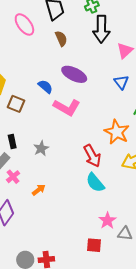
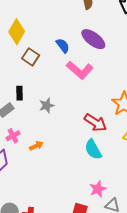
red arrow: (92, 156) -> (95, 123), turned -40
pink cross: (13, 177) -> (13, 136), moved

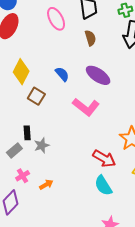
blue semicircle: (63, 46) -> (62, 74), moved
gray star: (47, 105) -> (42, 145), moved

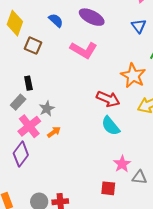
gray star: (42, 145) -> (47, 109), moved
pink cross: (23, 176) -> (29, 126), size x1.6

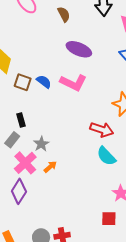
blue semicircle: (56, 20) -> (44, 82), moved

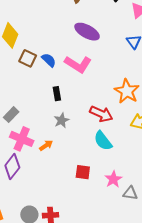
black rectangle: (21, 120) -> (57, 94), moved
gray star: (41, 144) -> (62, 120), moved
pink cross: (25, 163) -> (22, 139), turned -30
red square: (109, 219) -> (83, 172), moved

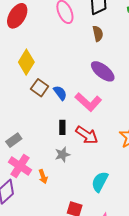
red arrow: (101, 114) -> (87, 135), moved
cyan semicircle: (103, 141) -> (100, 182), turned 55
orange arrow: (46, 145) -> (43, 177), turned 96

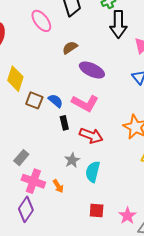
brown semicircle: (98, 34) -> (70, 48), moved, turned -98
black rectangle: (62, 127) -> (64, 123), moved
cyan semicircle: (100, 182) -> (93, 172), moved

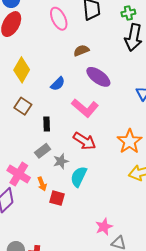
brown square: (34, 100) -> (23, 106), moved
blue semicircle: (55, 101) -> (58, 84), moved, turned 84
black rectangle: (64, 123) -> (47, 124), moved
gray rectangle: (21, 158) -> (43, 151), moved
red square: (97, 211) -> (57, 198), moved

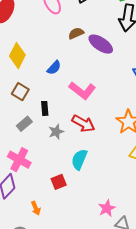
purple ellipse: (98, 77) -> (101, 44), moved
gray rectangle: (43, 151) -> (24, 124), moved
gray star: (61, 161) -> (56, 132), moved
orange arrow: (42, 184) -> (36, 208), moved
red square: (57, 198) -> (59, 182), turned -35

